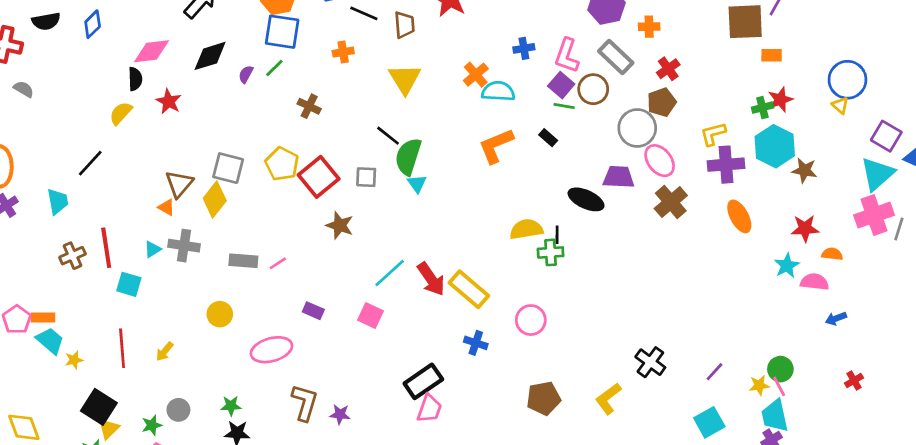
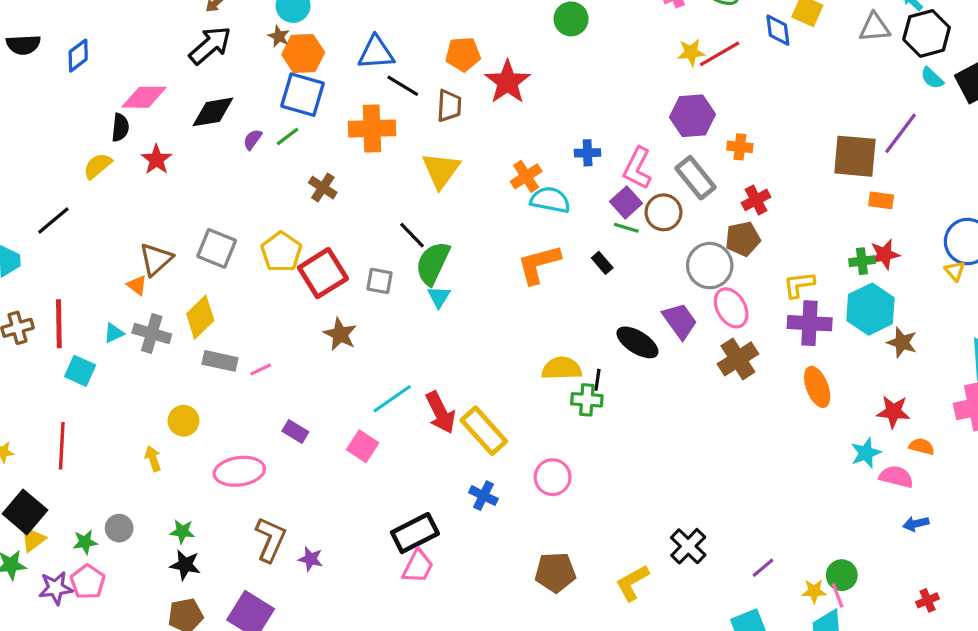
orange cross: (343, 52) -> (372, 128), size x1.8
purple trapezoid: (619, 177) -> (680, 321), turned 44
yellow diamond: (215, 200) -> (200, 317), moved
yellow arrow: (165, 352) -> (153, 459), moved, turned 114

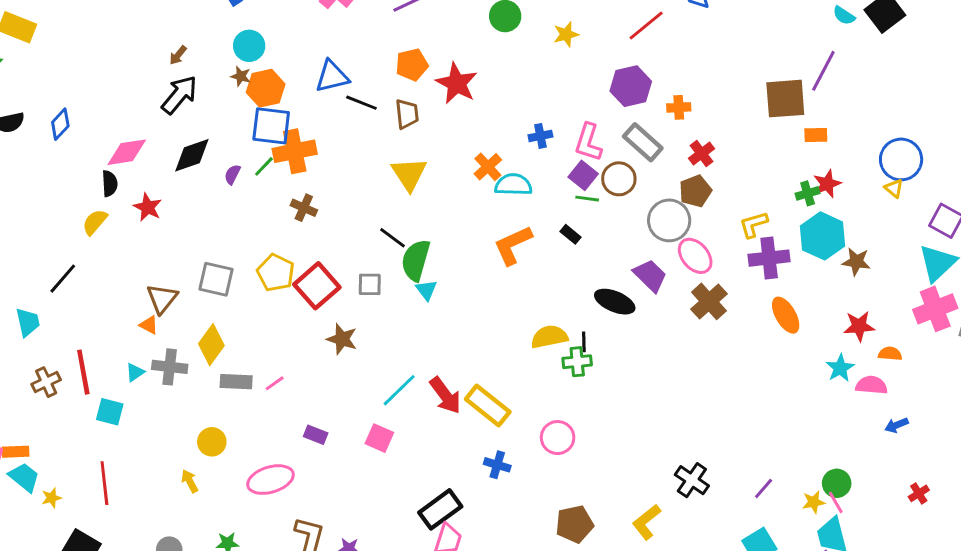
yellow star: (691, 52) -> (566, 34), moved
orange cross: (372, 128) -> (295, 151), moved

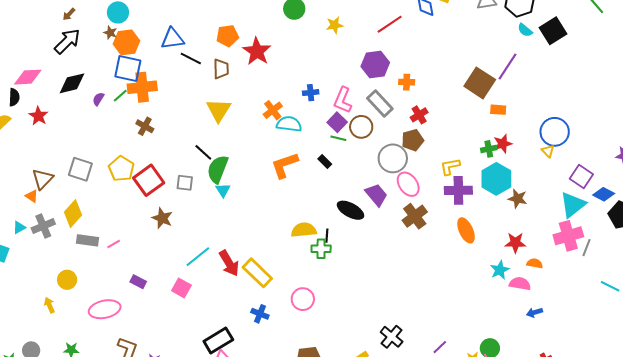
brown square: (785, 99) -> (480, 83), turned 32
gray cross: (170, 367) -> (43, 226), turned -35

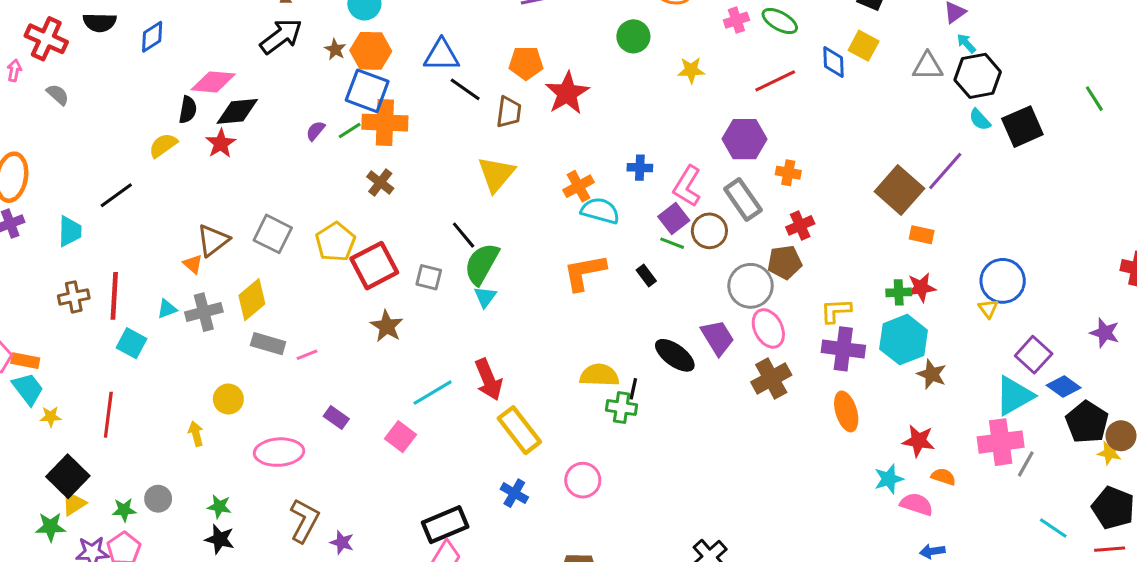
brown star: (110, 33) -> (335, 49), moved
black diamond: (72, 83) -> (237, 111), moved
red arrow: (229, 263) -> (489, 380), moved

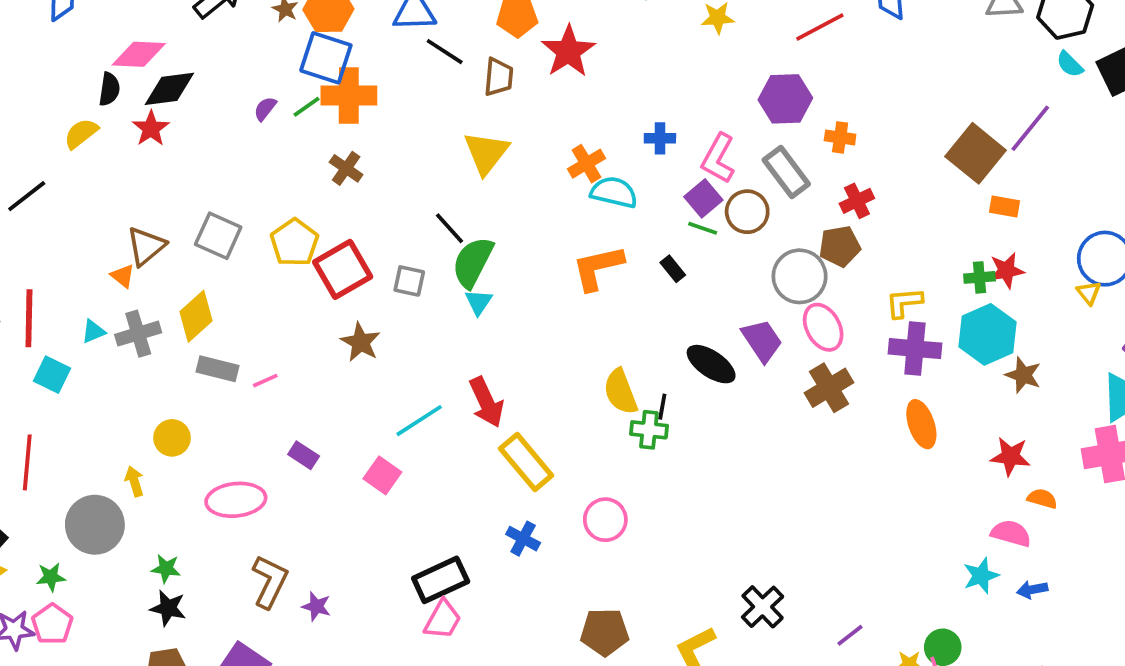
yellow semicircle: (599, 375) -> (621, 392), turned -111
cyan star: (889, 479) -> (981, 576), moved
gray circle: (158, 499) -> (95, 525), moved, size x1.8

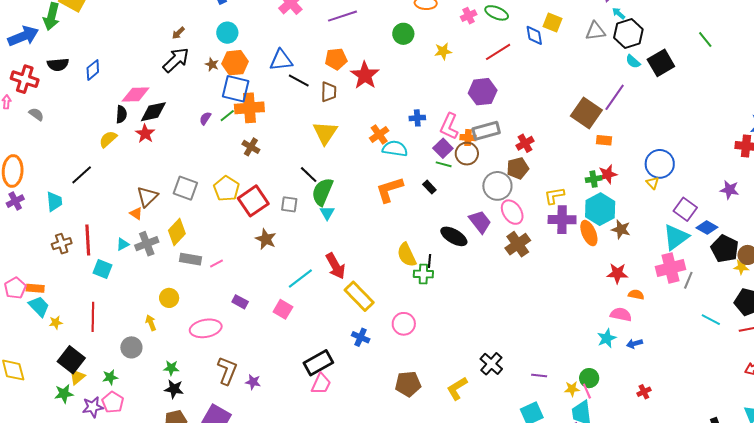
orange cross: (840, 137) -> (468, 138), moved
gray rectangle: (786, 172) -> (486, 131), turned -64
orange ellipse: (921, 424) -> (589, 233), moved
gray circle: (95, 525) -> (131, 347), size x0.7
purple line: (850, 635) -> (539, 375), turned 49

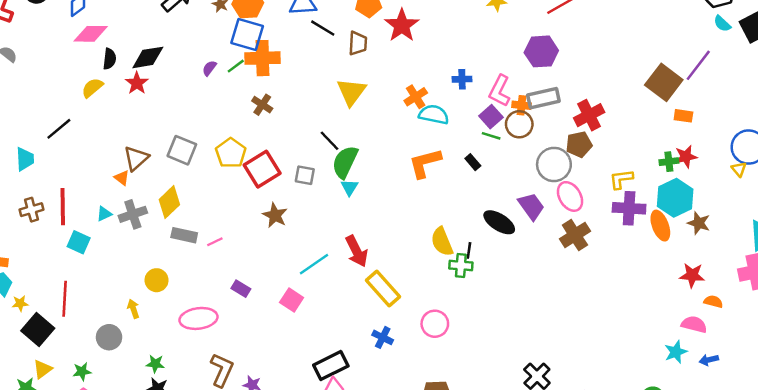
pink diamond: (136, 94) -> (91, 34), moved
red cross: (525, 143) -> (589, 115), size x1.4
black square: (71, 360) -> (38, 330), moved

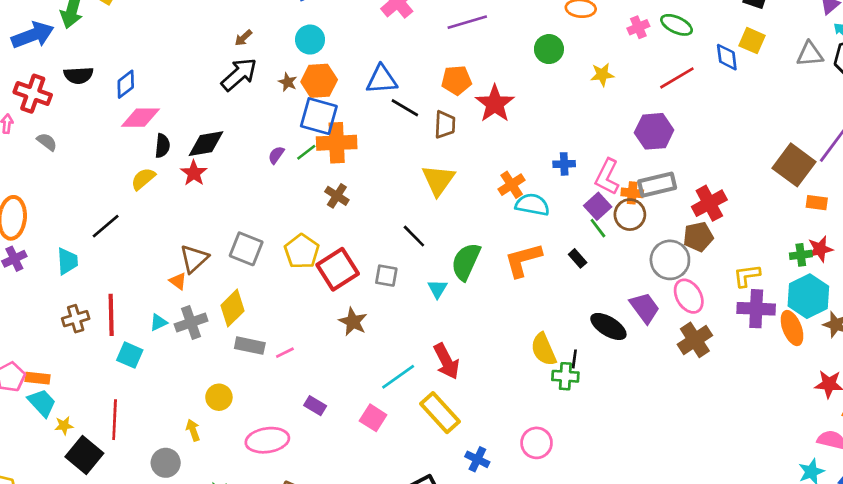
green line: (491, 136) -> (598, 228), turned 36
green semicircle: (345, 162) -> (466, 262), moved
yellow rectangle: (383, 288) -> (440, 413), moved

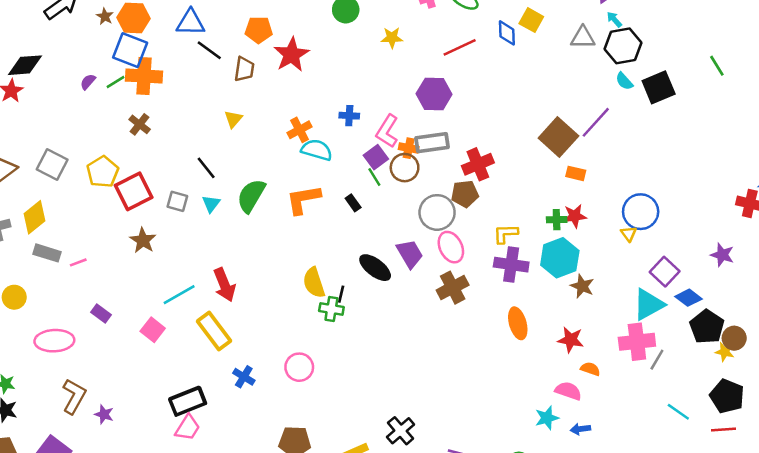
yellow triangle: (438, 180) -> (233, 119), size x0.6
cyan triangle: (437, 289) -> (211, 204), moved
orange ellipse: (792, 328) -> (518, 323), moved

